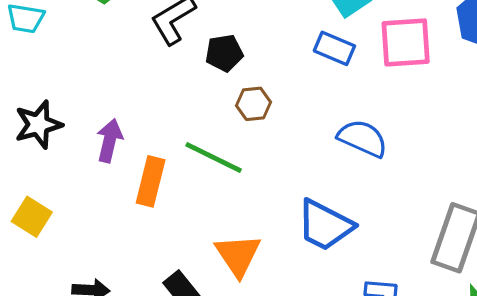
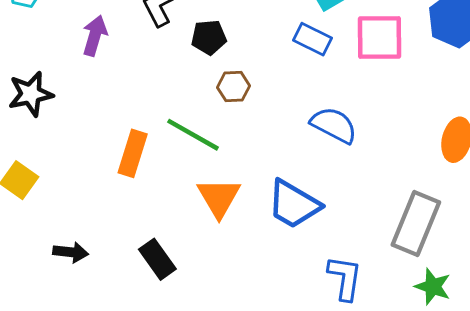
purple arrow: (109, 141) -> (95, 36), moved
orange triangle: (238, 255) -> (219, 197), moved

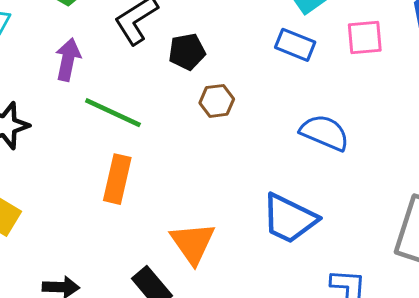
pink square: (379, 38) -> (365, 38), size x0.7
green line: (193, 135) -> (113, 113), moved
orange triangle: (219, 197) -> (193, 243), moved

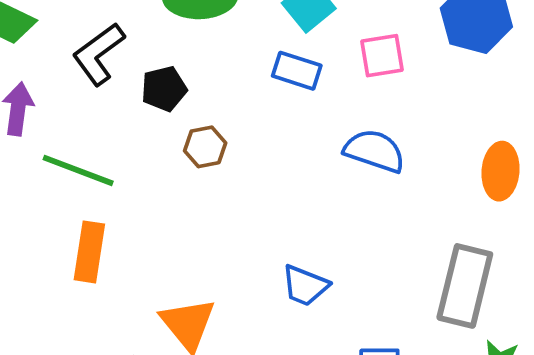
blue semicircle: (325, 133) -> (375, 151), moved
blue trapezoid: (289, 219) -> (305, 286), size x0.7

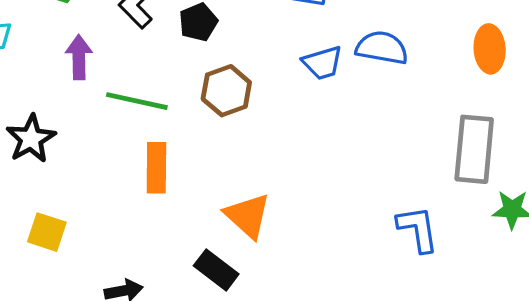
brown hexagon: (205, 147) -> (226, 91), moved, size x1.4
blue trapezoid: (305, 286) -> (323, 63), moved, turned -30

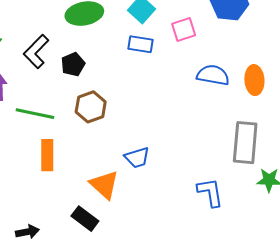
blue semicircle: (382, 48) -> (213, 75), moved
blue trapezoid: (323, 63) -> (137, 158), moved

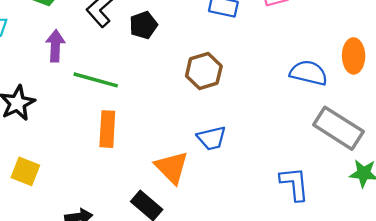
blue semicircle: (213, 75) -> (309, 73), moved
brown hexagon: (91, 107) -> (204, 71), moved
gray rectangle: (245, 143) -> (338, 128), turned -66

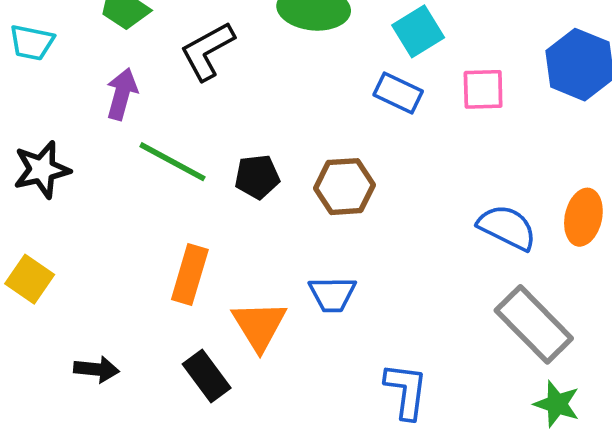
black pentagon: (143, 25) -> (257, 177), moved
orange rectangle: (107, 129) -> (190, 275), moved
blue L-shape: (294, 184) -> (406, 391), moved

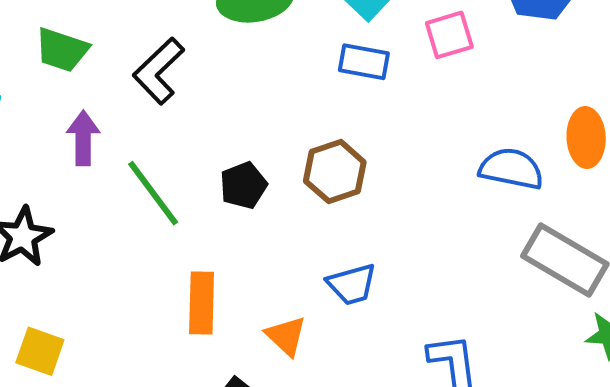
green line: (172, 162) -> (153, 193), turned 40
orange triangle: (259, 326) -> (286, 336), size x0.7

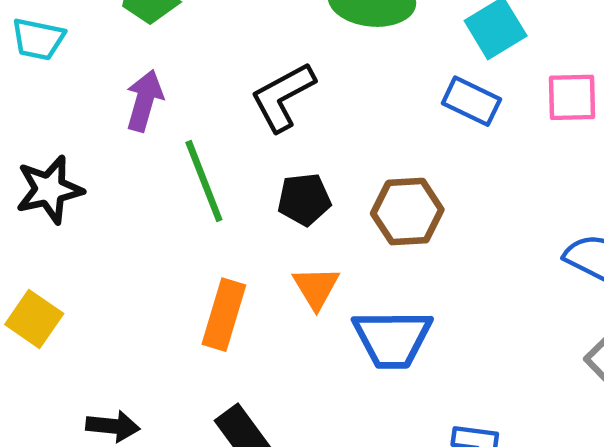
black L-shape: (159, 71) -> (283, 97), moved
blue trapezoid: (352, 284) -> (392, 339), size x1.4
orange triangle: (286, 336) -> (316, 288), moved

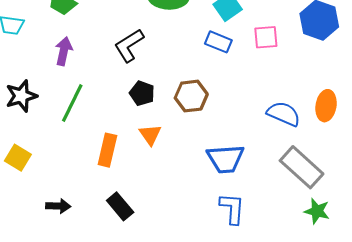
green line: (204, 181) -> (72, 103), moved, turned 51
black pentagon: (304, 199) -> (142, 93), turned 30
blue trapezoid: (392, 339) -> (225, 159), moved

